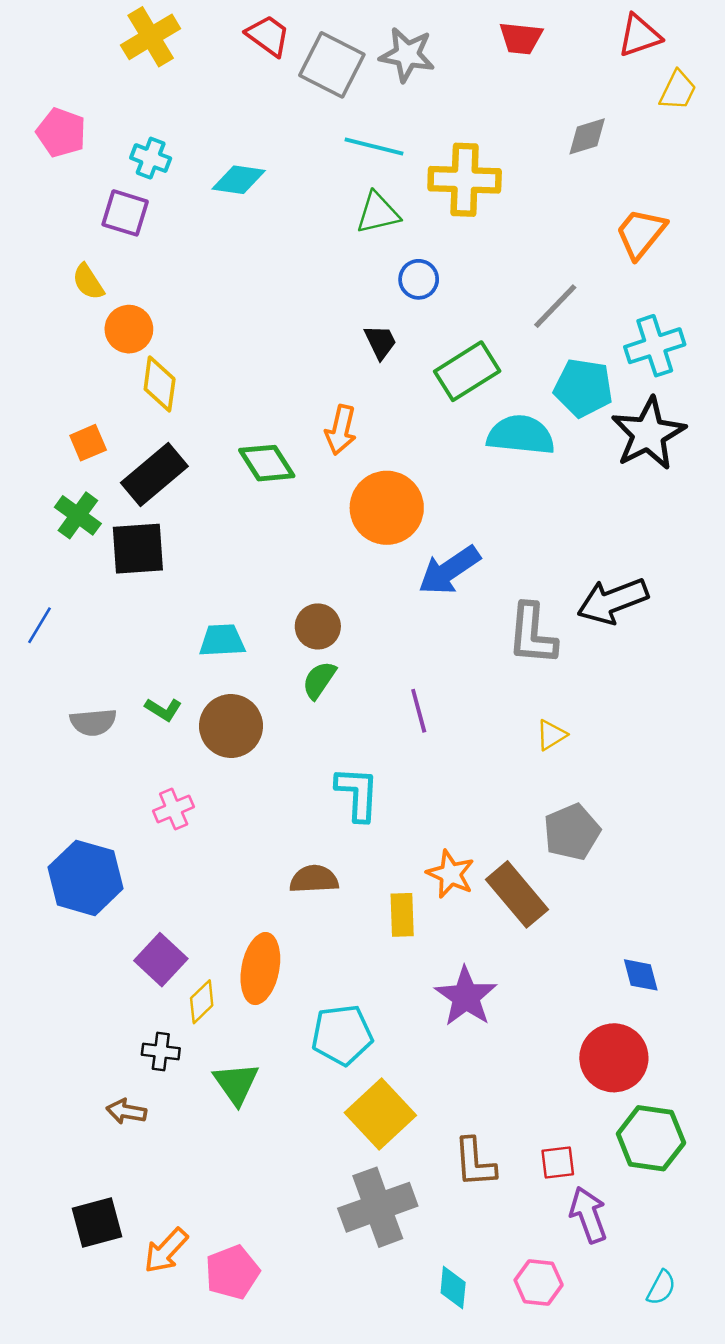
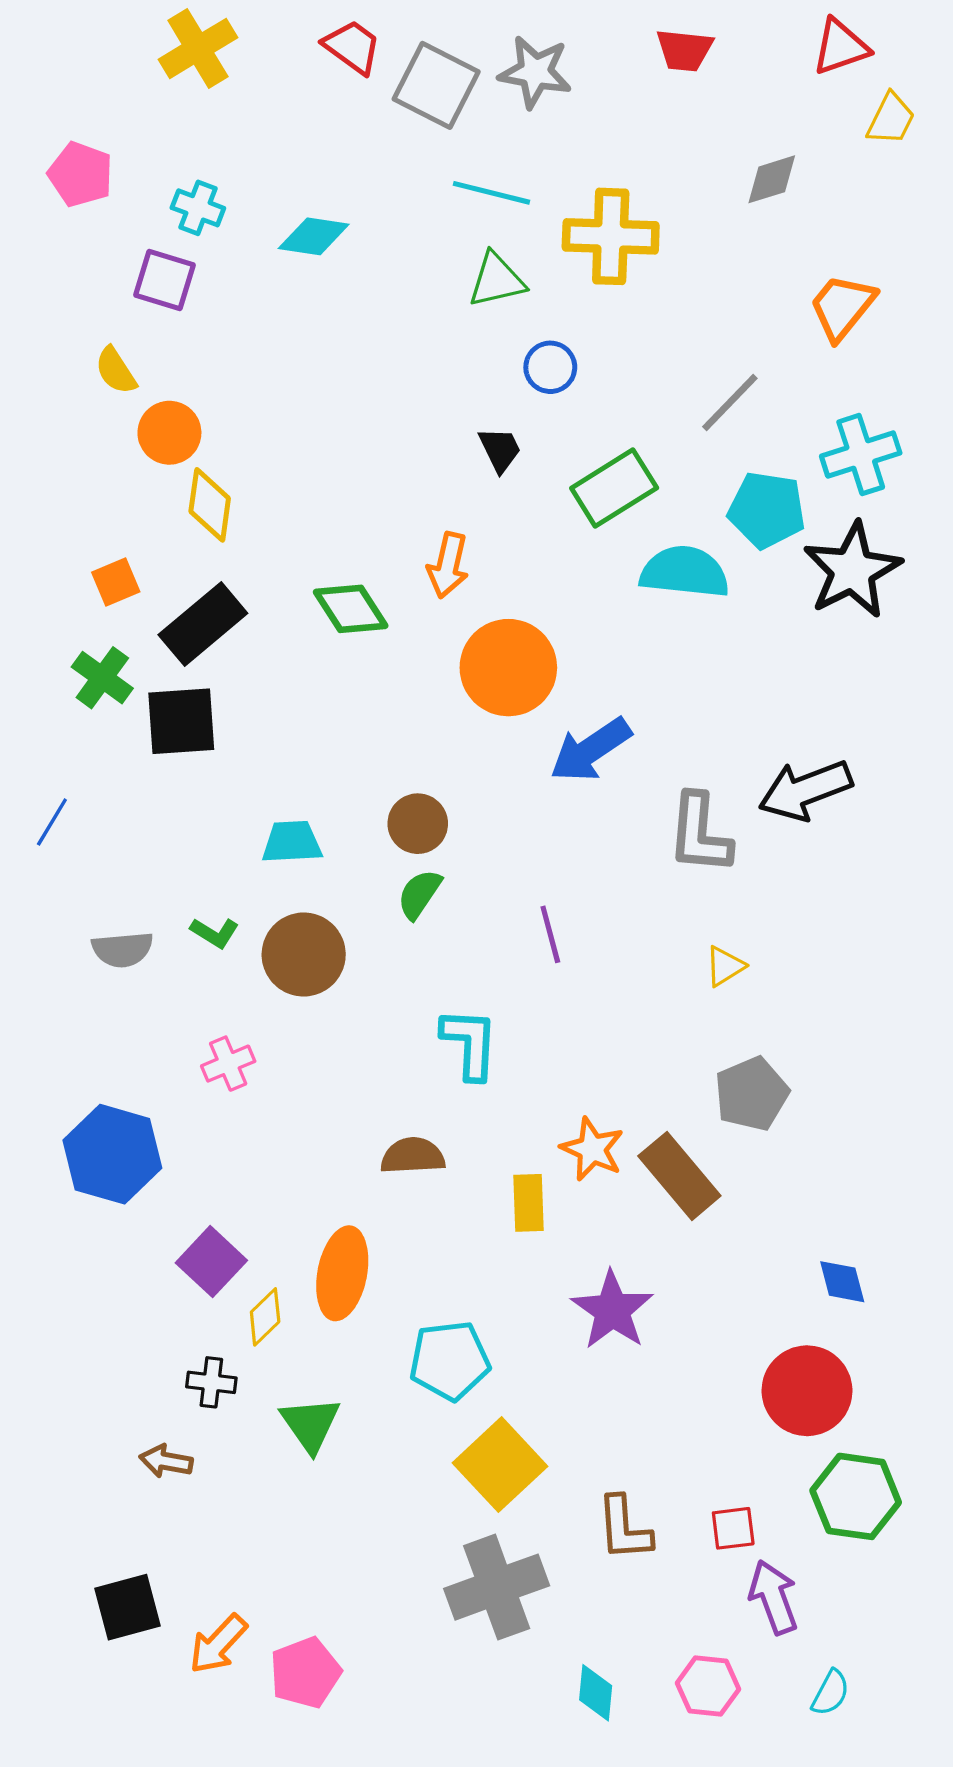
cyan semicircle: (661, 1288) -> (830, 1693), moved

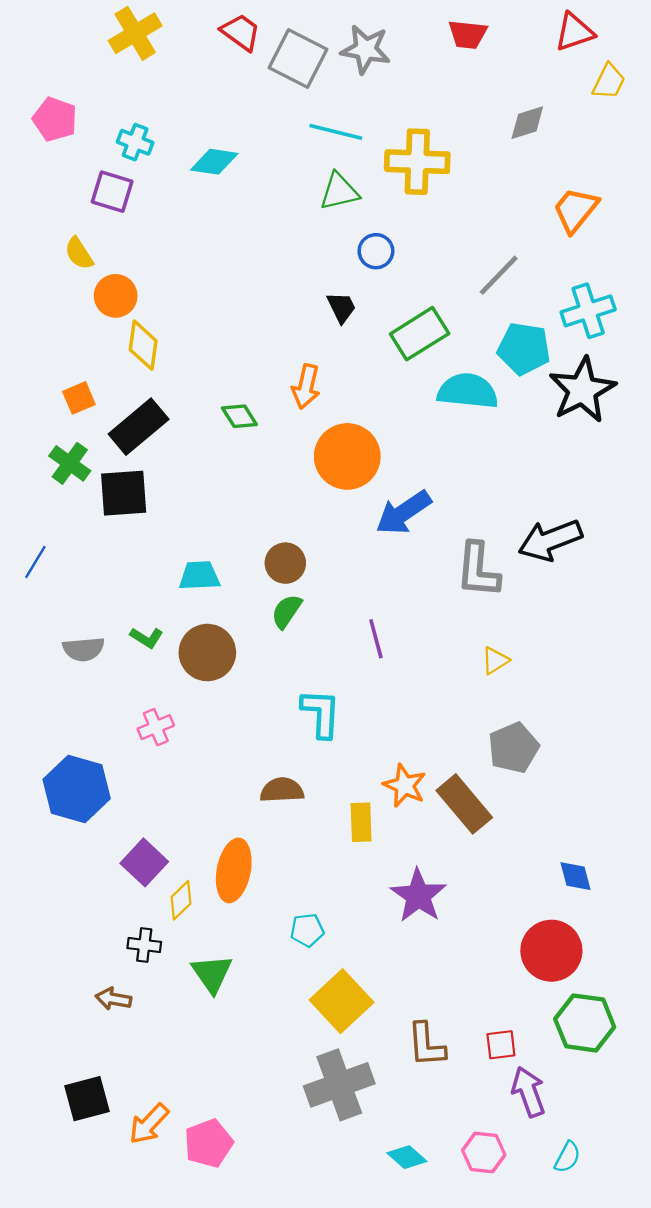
green diamond: (351, 609) -> (239, 416), size x0.7
cyan pentagon: (450, 1361) -> (307, 930), size x0.6
cyan diamond: (596, 1693) -> (407, 1157), turned -54

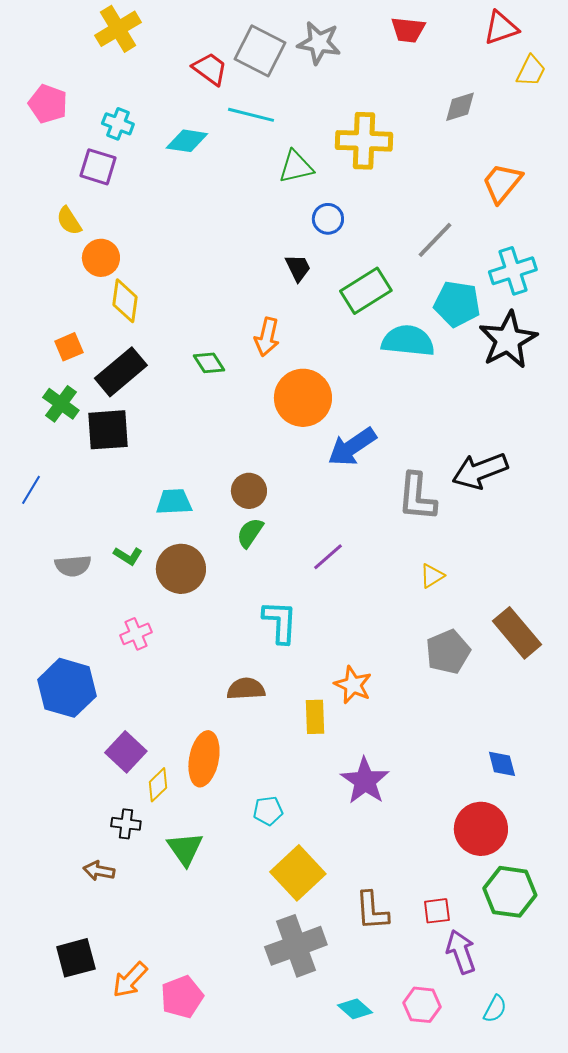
red trapezoid: (241, 32) -> (210, 69), moved
cyan line: (336, 132) -> (251, 115), moved
purple line: (376, 639) -> (328, 557), turned 64
brown rectangle: (464, 804) -> (517, 633), moved

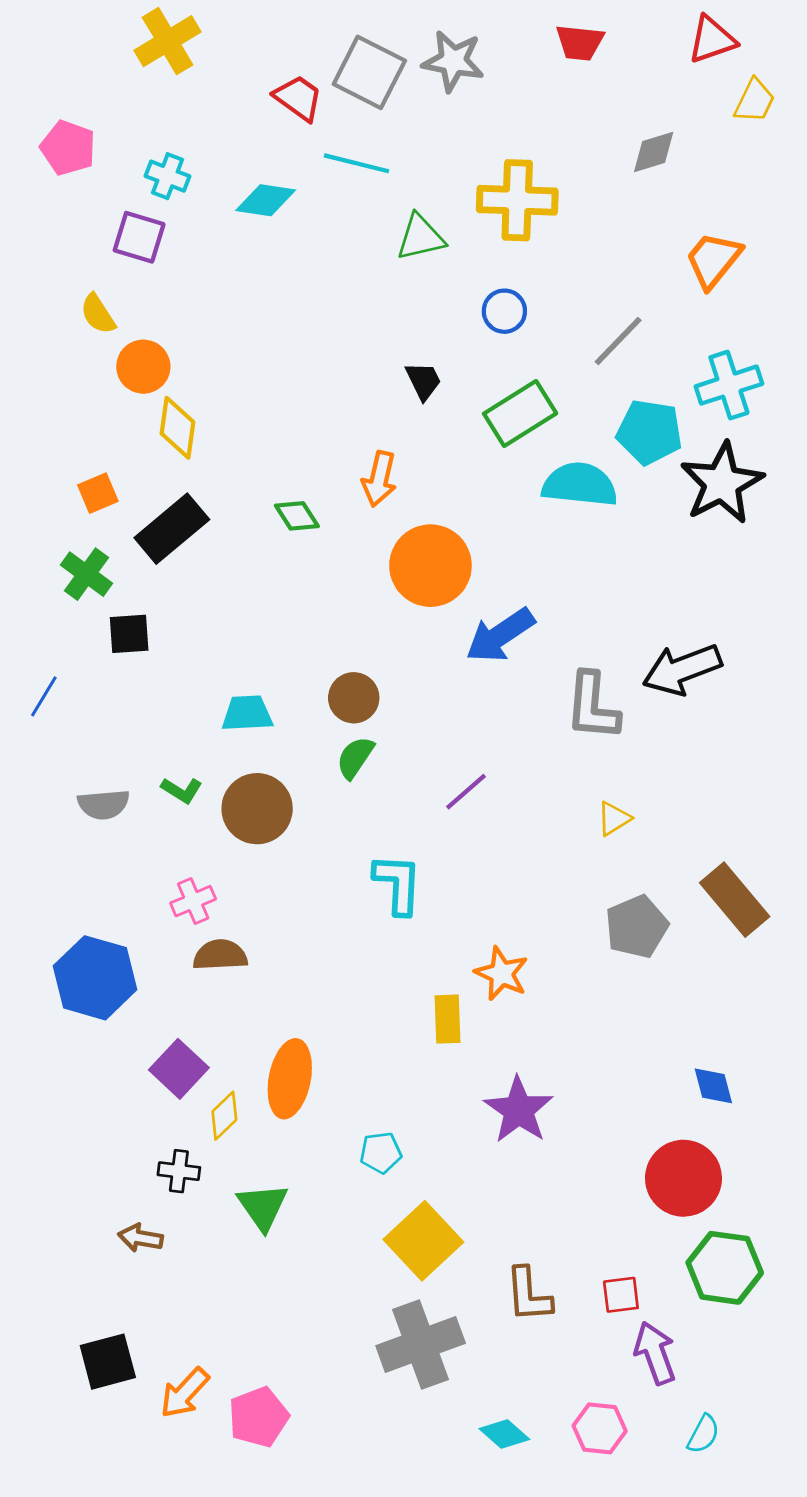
blue circle: (328, 219) -> (504, 311), moved
black square: (108, 430) -> (129, 634), moved, size x0.7
brown semicircle: (246, 689) -> (220, 955), moved

